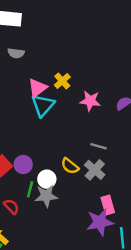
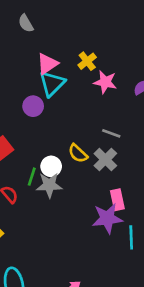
gray semicircle: (16, 53) -> (26, 23), turned 49
yellow cross: (62, 81) -> (87, 61), moved
purple circle: (23, 165) -> (33, 106), moved

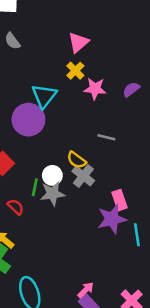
pink triangle: (47, 64) -> (78, 42), moved
purple circle: (33, 106) -> (28, 120), size x1.6
gray cross: (105, 160) -> (83, 176), moved

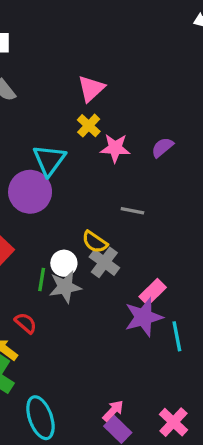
pink rectangle: (119, 200) -> (153, 292), turned 66
red semicircle: (16, 207) -> (26, 323), moved

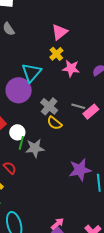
gray cross: (104, 262) -> (49, 106), moved
white circle: (64, 263) -> (17, 132), moved
pink rectangle: (153, 292) -> (91, 112), moved

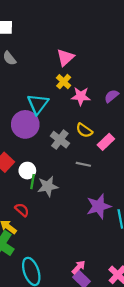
gray line: (78, 106) -> (83, 164), moved
yellow semicircle: (54, 123) -> (84, 130), moved

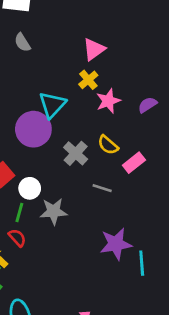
pink star: (81, 96) -> (108, 101), turned -30
green line: (33, 182) -> (19, 212), moved

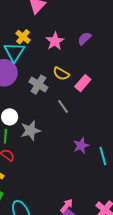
yellow cross: (88, 80) -> (23, 37), moved
gray line: (102, 188) -> (63, 106), turned 48
purple star: (116, 244) -> (81, 146), size x0.7

